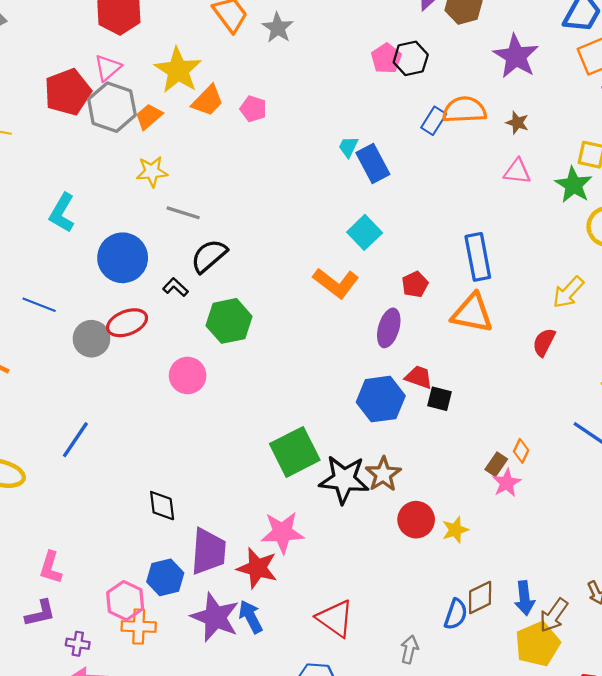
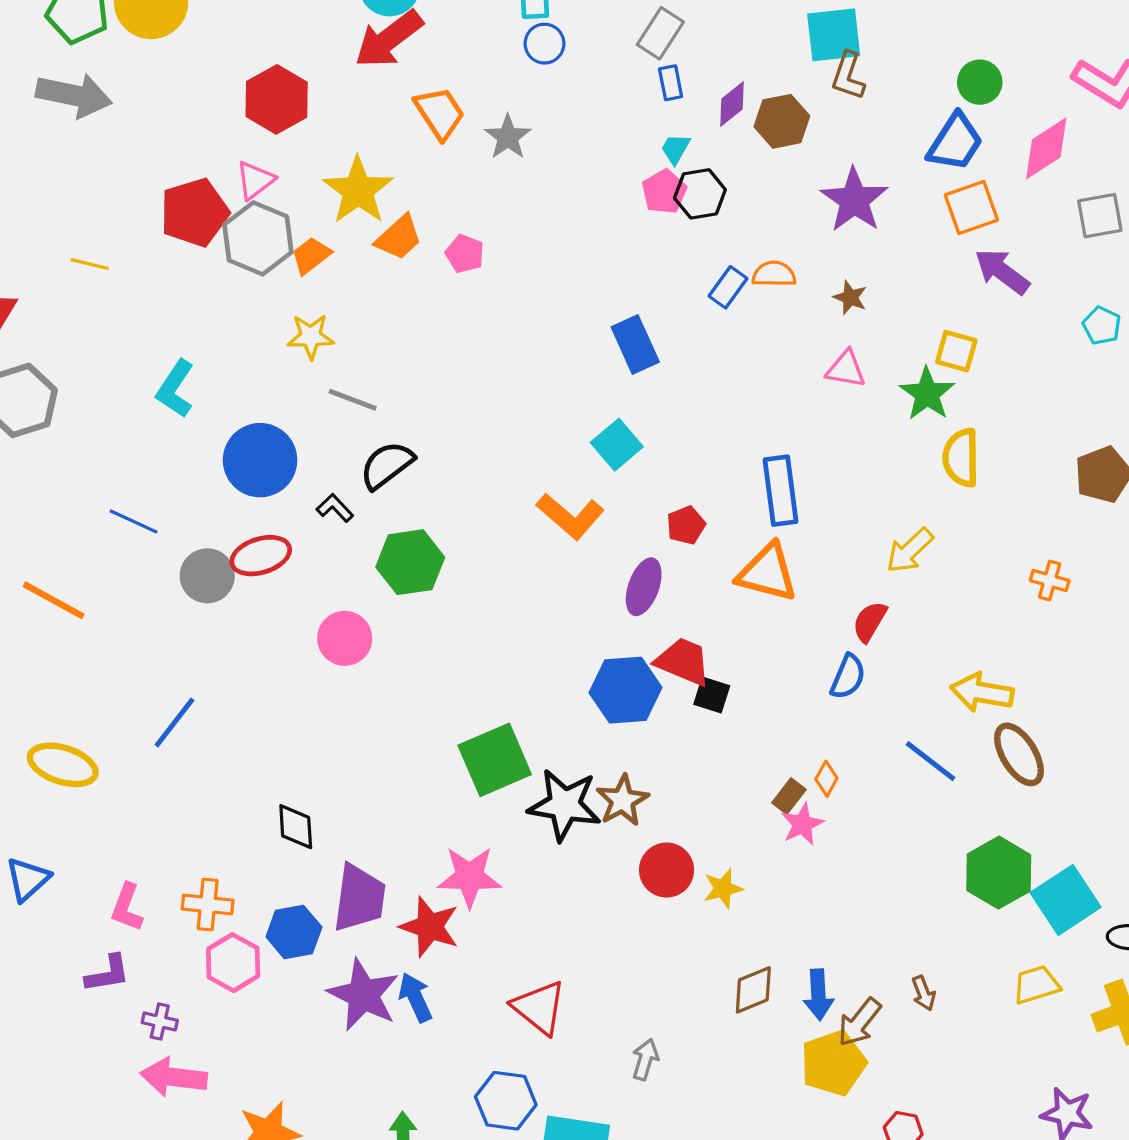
orange semicircle: (464, 110) -> (774, 274), size x0.7
cyan trapezoid: (348, 147) -> (675, 149), moved
red trapezoid: (419, 377) -> (683, 661), size x1.4
blue semicircle: (456, 614) -> (848, 677), moved
orange cross: (139, 627) -> (208, 905), moved

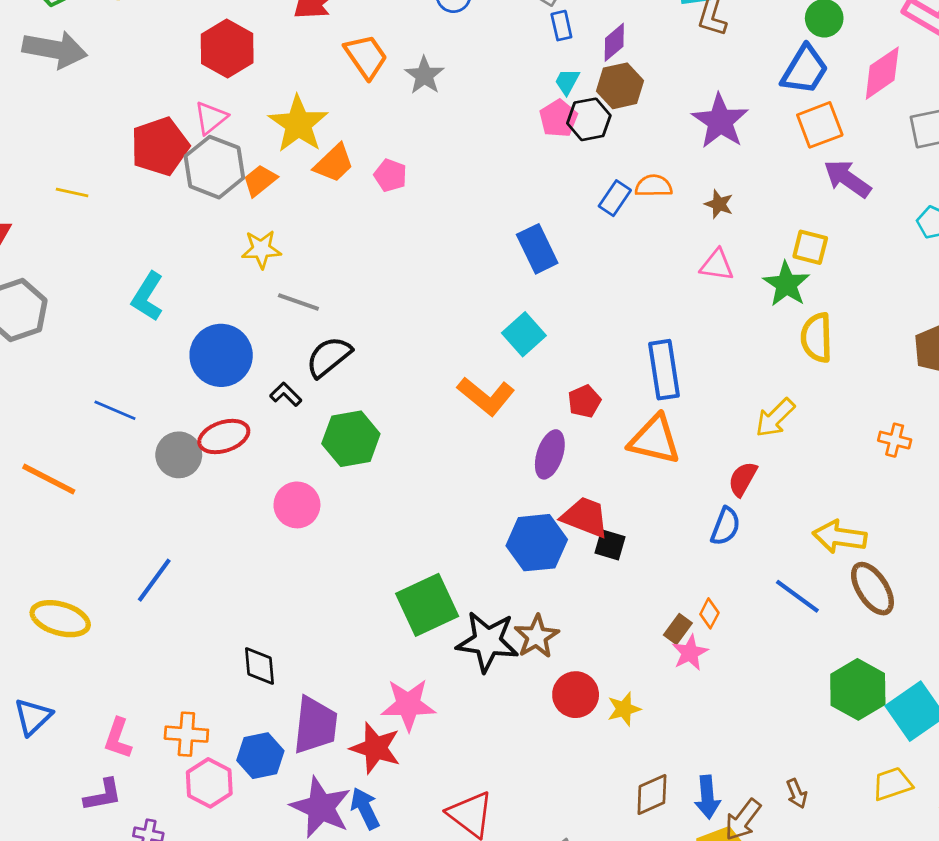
brown hexagon: (782, 121) -> (620, 86), moved

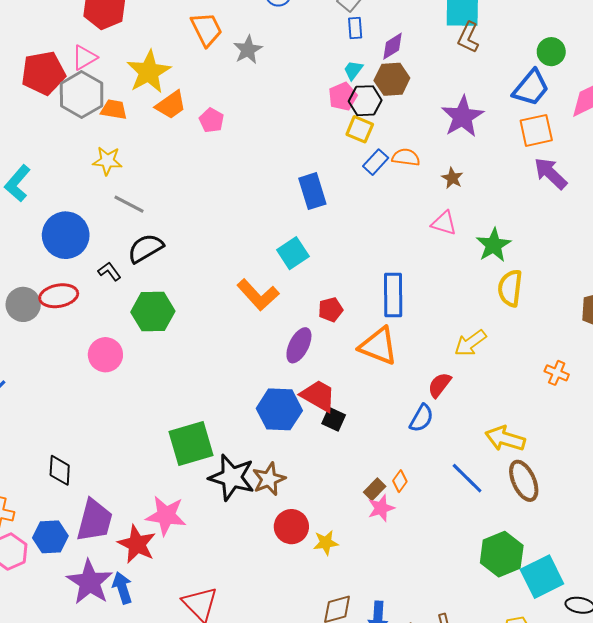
orange trapezoid: (260, 180) -> (114, 109), turned 40
yellow square: (810, 247) -> (360, 129), moved

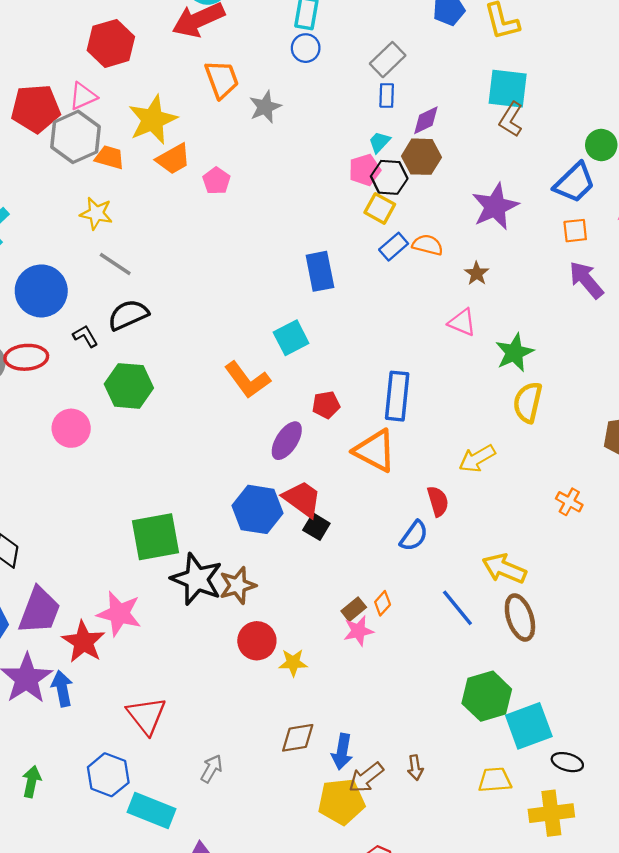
orange square: (536, 130) -> (575, 231), size x0.7
red semicircle: (439, 385) -> (438, 501), turned 120

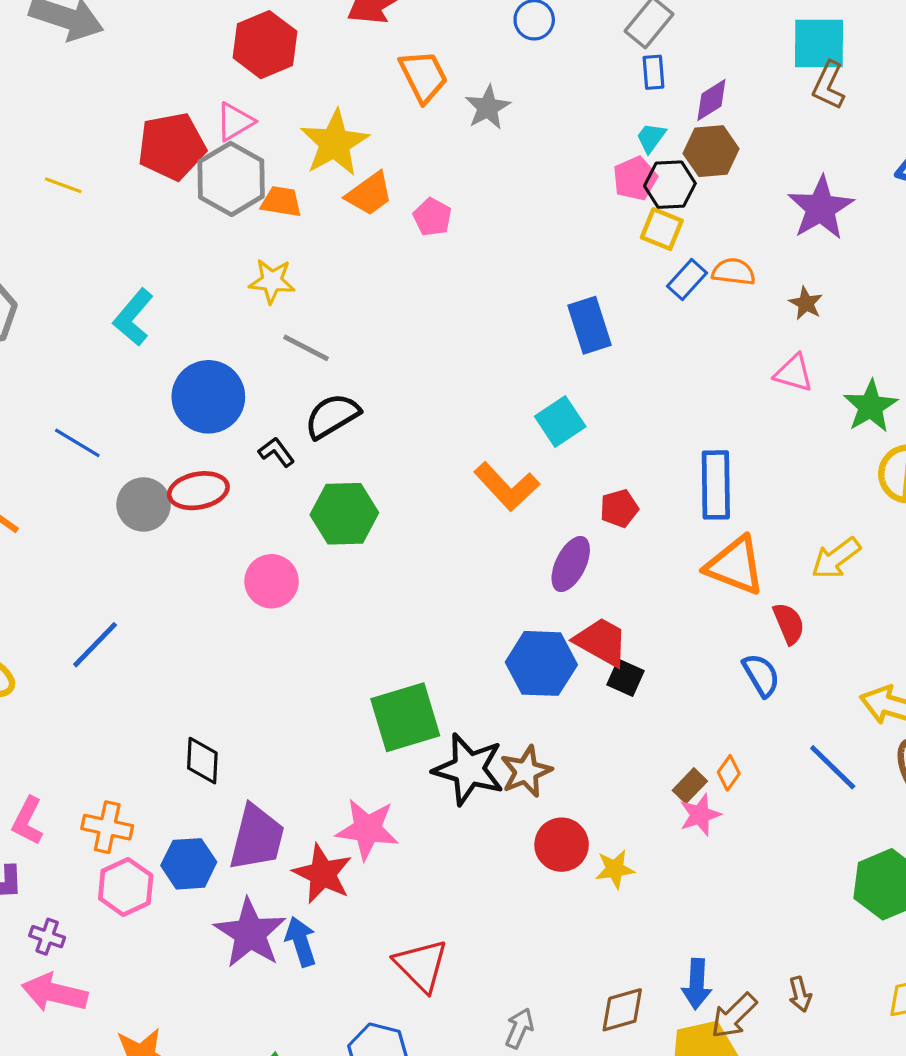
orange triangle: (375, 451) -> (735, 566), moved
blue semicircle: (414, 536) -> (761, 675), turned -60
brown diamond: (298, 738) -> (622, 1010), moved

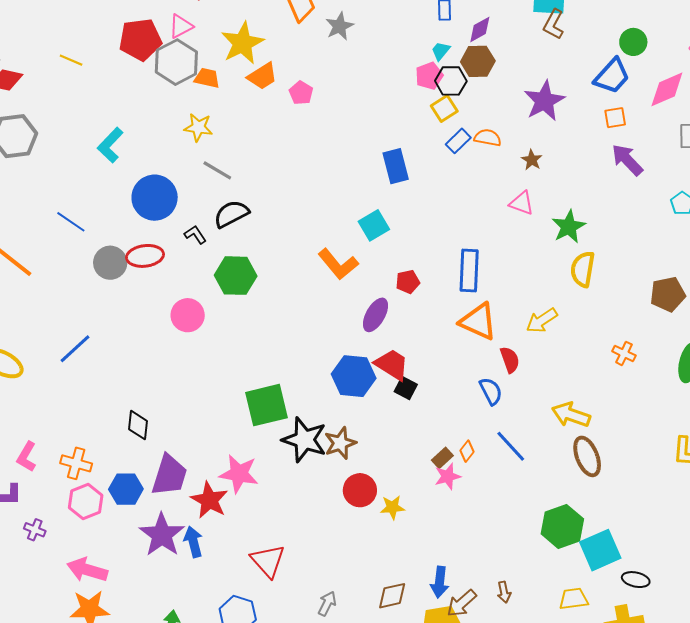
yellow square: (662, 229) -> (444, 108), turned 32
blue line: (833, 767) -> (511, 446), moved
pink arrow: (55, 993) -> (87, 570), moved

